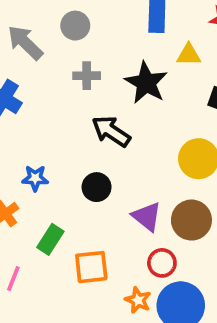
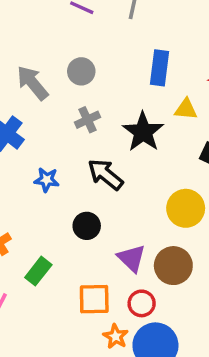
gray cross: (87, 76) -> (87, 120), turned -30
blue star: (35, 178) -> (47, 180), moved
orange square: (91, 267) -> (94, 299), moved

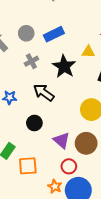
blue rectangle: (159, 68) -> (54, 34), moved, turned 60
orange square: (94, 299) -> (28, 166), moved

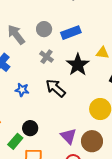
gray cross: (31, 61) -> (47, 57), turned -32
black circle: (34, 123) -> (30, 128), moved

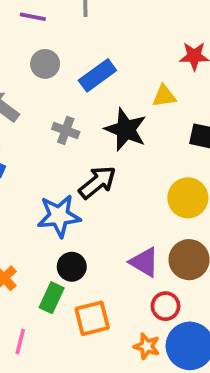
gray circle: (44, 29) -> (45, 64), moved
black arrow: (56, 88) -> (97, 182), turned 115
blue star: (22, 90) -> (59, 216), moved, size x1.6

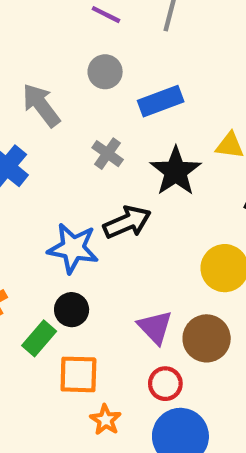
orange star: (147, 346) -> (105, 420), moved

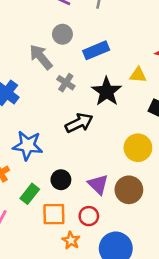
gray arrow: (41, 105) -> (41, 57), moved
blue star: (73, 248) -> (28, 145), moved
black circle: (72, 310) -> (61, 180), moved
red circle: (165, 384) -> (89, 216), moved

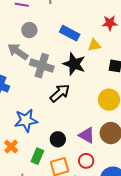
blue rectangle: (96, 50) -> (70, 33), moved, turned 66
gray cross: (66, 83) -> (42, 66), size x1.6

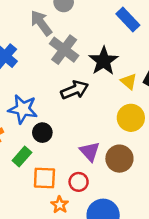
blue rectangle: (70, 33) -> (128, 20), moved
yellow triangle: (94, 45) -> (129, 81), moved, turned 32
black circle: (58, 139) -> (42, 133), moved

